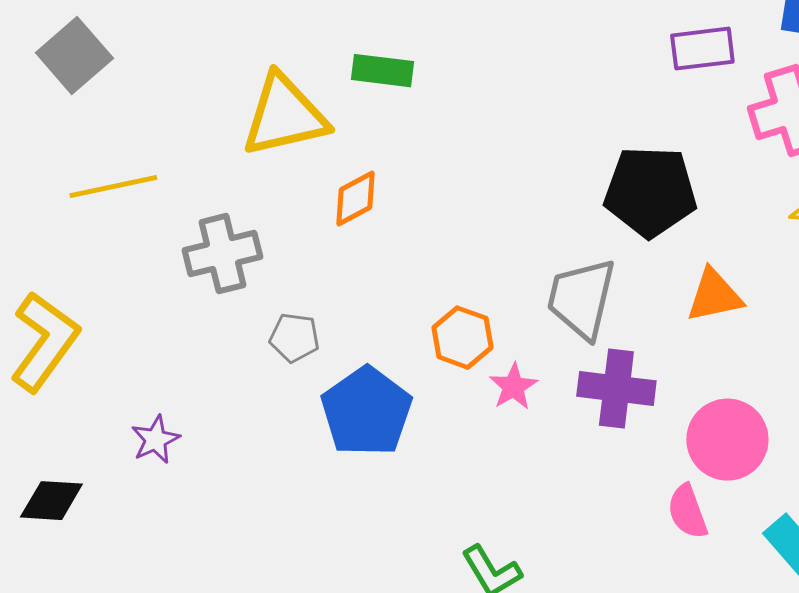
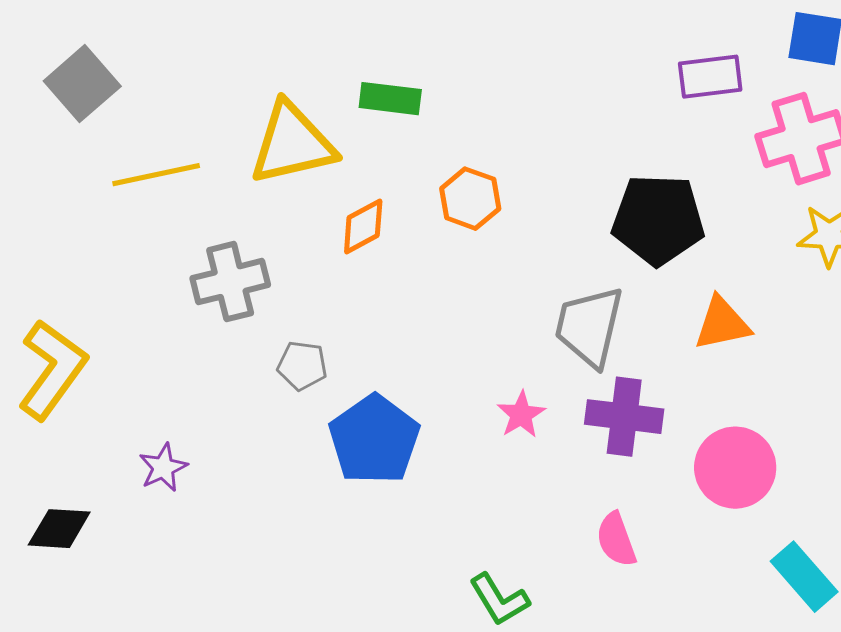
yellow line: (113, 187) -> (156, 175), moved
orange hexagon: (462, 338) -> (470, 199), moved
pink semicircle: (687, 512) -> (616, 540), moved

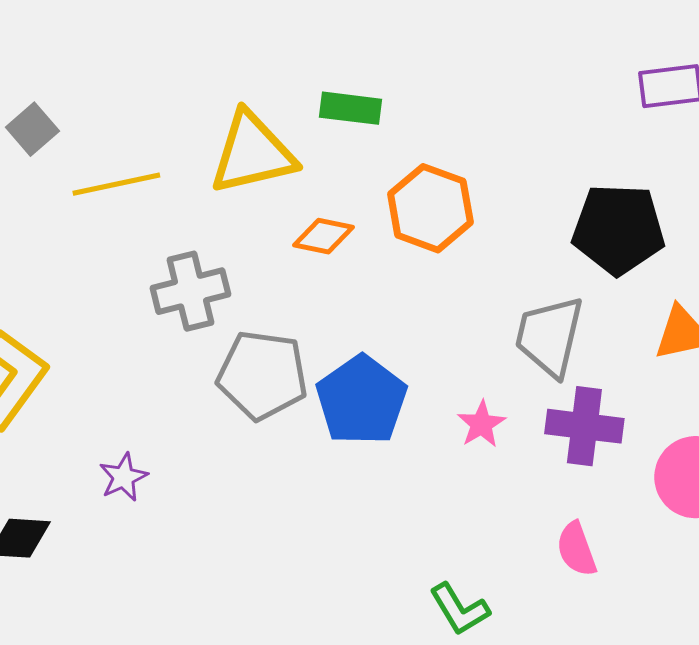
gray square: (82, 84) -> (32, 129), moved, size x0.7
orange hexagon: (470, 199) -> (430, 208), size x1.4
orange diamond: (363, 227) -> (323, 236), turned 40
gray pentagon: (302, 366) -> (262, 375), size x1.8
blue pentagon: (374, 440) -> (361, 400), moved

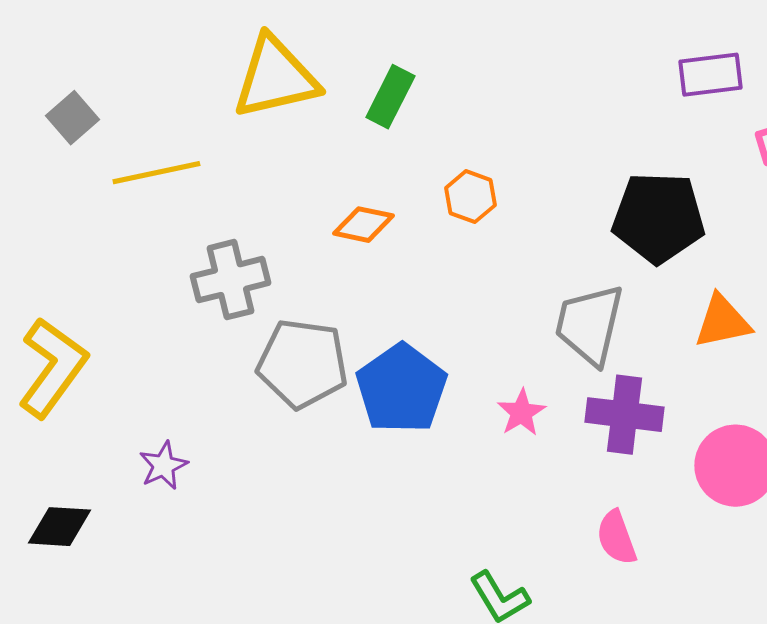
green rectangle: (350, 108) -> (390, 97), turned -70
yellow triangle: (252, 153) -> (275, 78), moved
orange hexagon: (430, 208) -> (470, 197), size x0.6

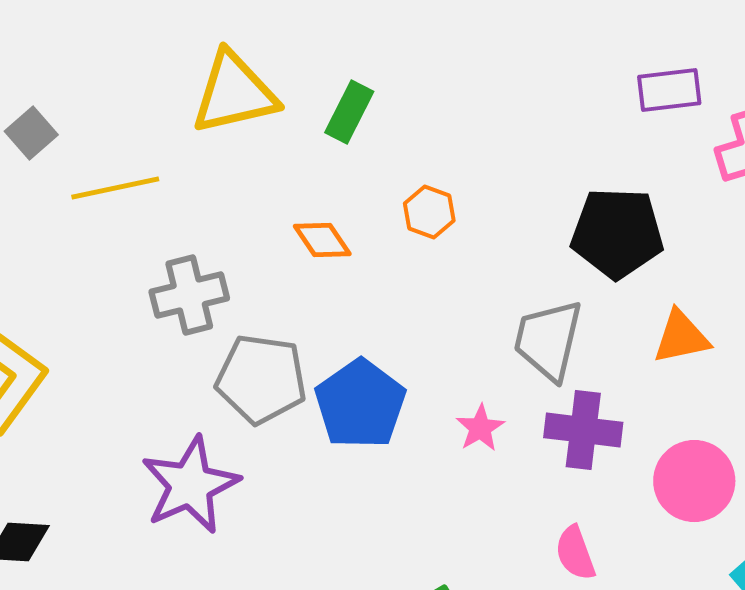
orange diamond: (363, 225) -> (322, 240), turned 44
purple star: (163, 466) -> (190, 485), moved, size x2.0

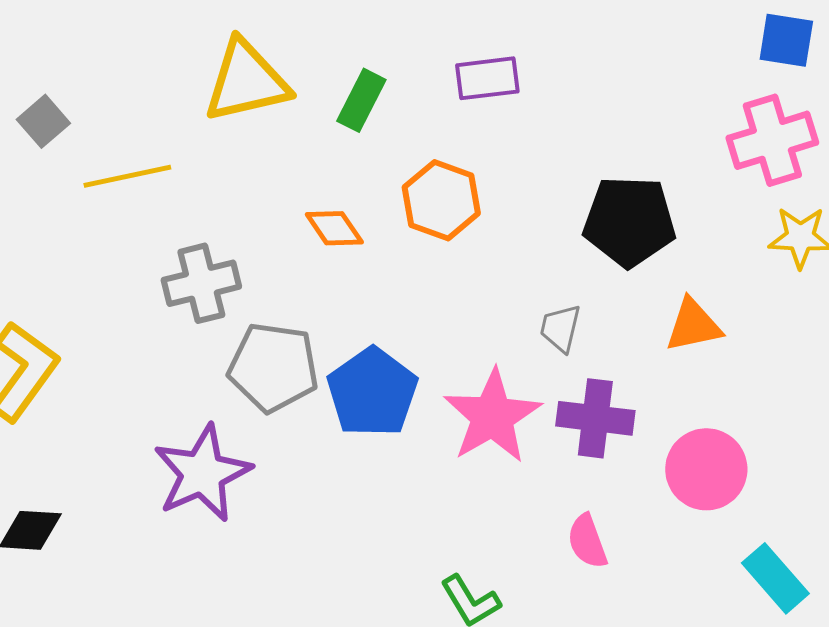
purple rectangle: (669, 90) -> (487, 78), moved
orange hexagon: (429, 212) -> (441, 200), size x1.5
gray trapezoid: (548, 340) -> (560, 328), size x0.6
pink star: (480, 428) -> (492, 416), size x2.0

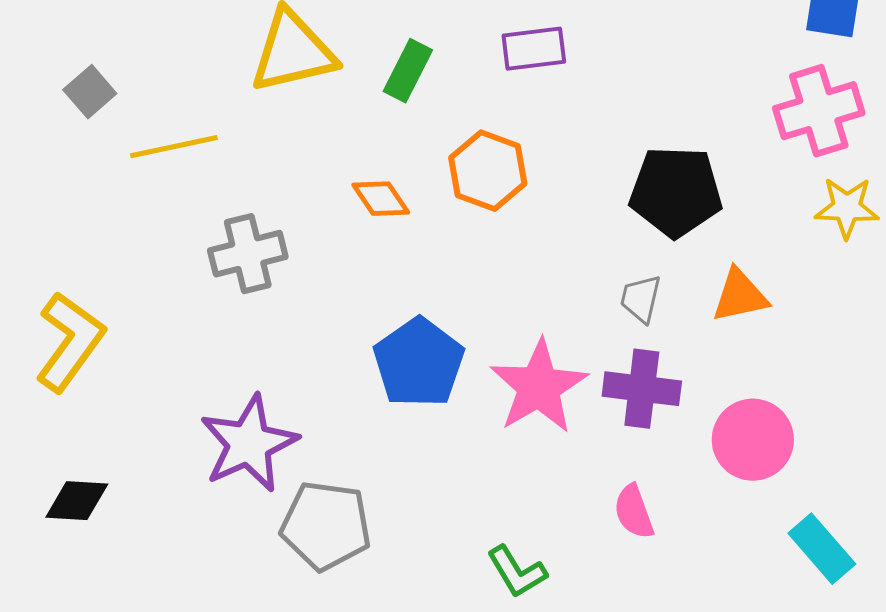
gray trapezoid: (560, 328) -> (641, 299), moved
gray pentagon: (273, 367) -> (326, 526), moved

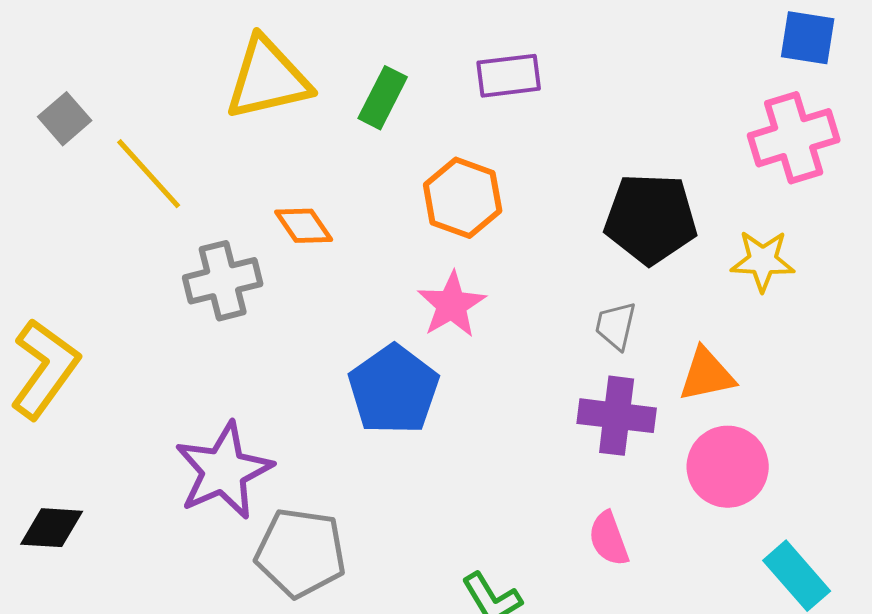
yellow line: (174, 147) -> (149, 174), turned 60
orange diamond: (381, 199) -> (304, 226), moved
yellow star: (847, 208) -> (763, 261), moved
orange triangle: (740, 296) -> (707, 375), moved
pink star: (539, 387) -> (452, 305), moved, size x0.7

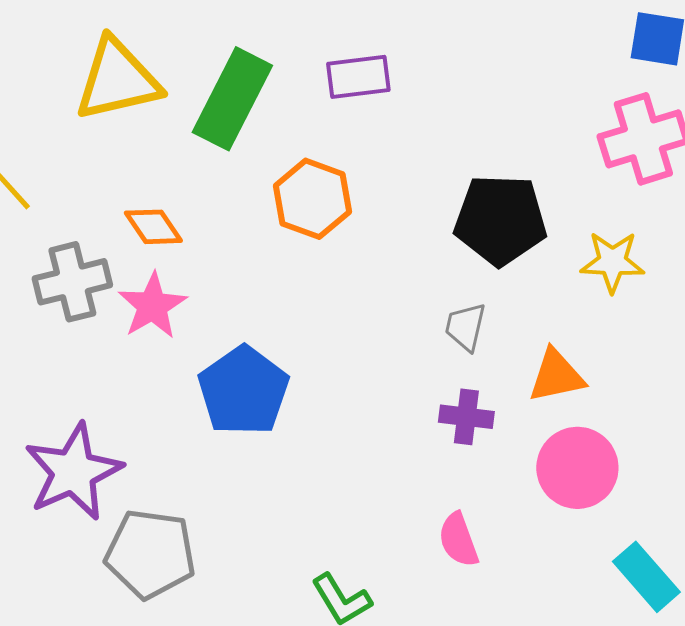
green rectangle: (383, 98) -> (232, 99), size x1.6
pink star: (452, 305) -> (152, 306), moved
purple cross: (617, 416) -> (466, 417), size x0.7

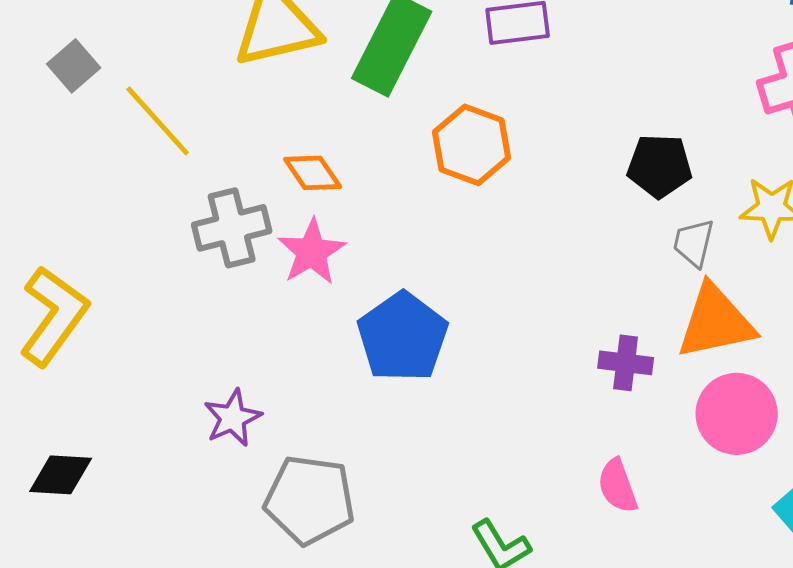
black pentagon: (500, 220) -> (660, 166), size x0.7
gray trapezoid: (465, 327) -> (694, 243), moved
orange triangle: (556, 376) -> (716, 322), size x1.4
purple star: (73, 472) -> (233, 418), size x0.6

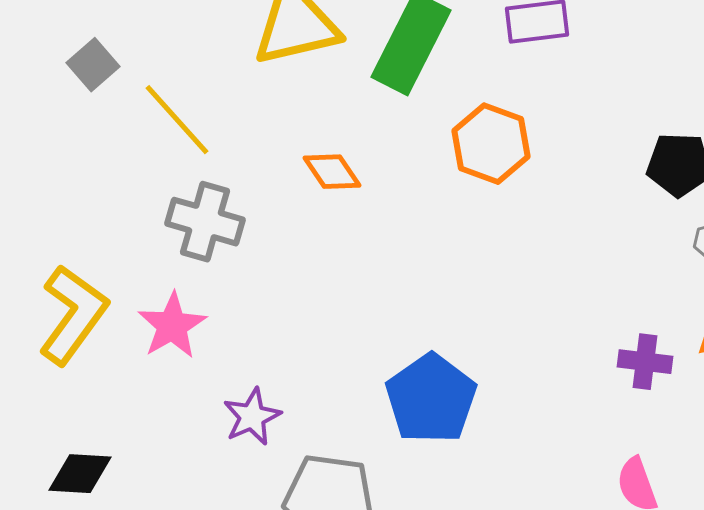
gray cross: (232, 228) -> (205, 222), moved, turned 30
pink star: (312, 252) -> (172, 326), moved
blue pentagon: (403, 337) -> (431, 399), moved

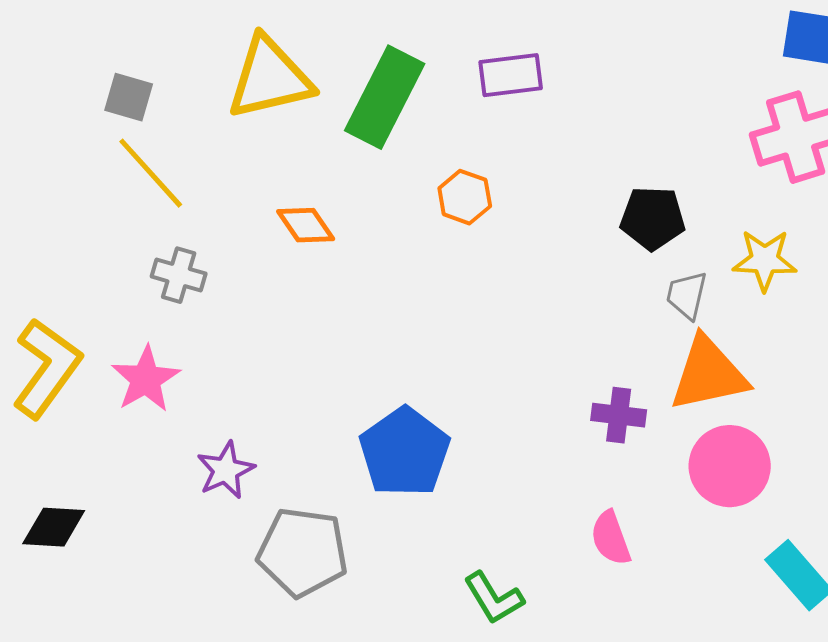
gray square: (93, 65) -> (129, 97), moved, turned -33
orange hexagon: (491, 144) -> (465, 197), size x0.7
gray cross: (205, 222) -> (179, 275), size x0.7

